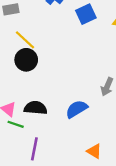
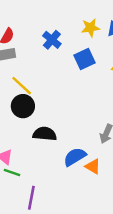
black semicircle: (36, 108) -> (45, 134), moved
orange triangle: (94, 151) -> (93, 166), moved

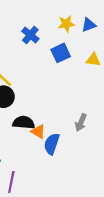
blue semicircle: (75, 157) -> (52, 144), turned -40
orange triangle: (93, 166) -> (38, 131), moved

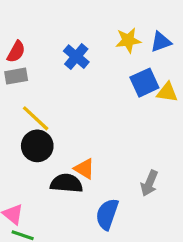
blue square: (61, 53) -> (144, 83), moved
orange triangle: (38, 131) -> (84, 169), moved

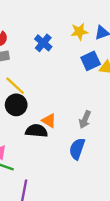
gray arrow: (149, 183) -> (85, 120), moved
blue semicircle: (107, 214) -> (77, 149), moved

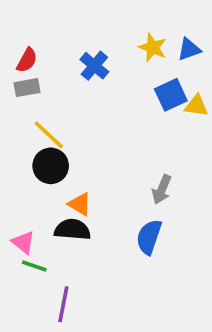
yellow star: (79, 32) -> (153, 47), turned 30
orange triangle: (49, 121) -> (80, 204), moved
black semicircle: (36, 131) -> (72, 230), moved

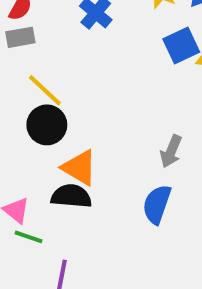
orange triangle: (80, 204) -> (79, 168), size x1.4

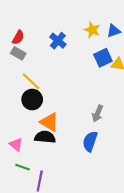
gray rectangle: (20, 37) -> (18, 53), turned 40
green line: (29, 237) -> (23, 167), moved

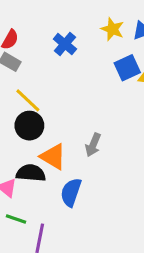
gray arrow: (98, 113) -> (93, 145), moved
black semicircle: (45, 137) -> (31, 173), moved
blue semicircle: (90, 141) -> (71, 192), moved

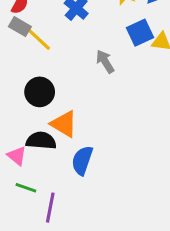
yellow line: (28, 100) -> (38, 39), moved
gray arrow: (93, 145) -> (105, 62), moved, turned 125

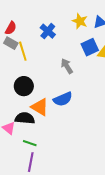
yellow line: (38, 39) -> (23, 51), turned 30
blue semicircle: (82, 160) -> (63, 99), moved, turned -132
green line: (26, 188) -> (30, 143), moved

